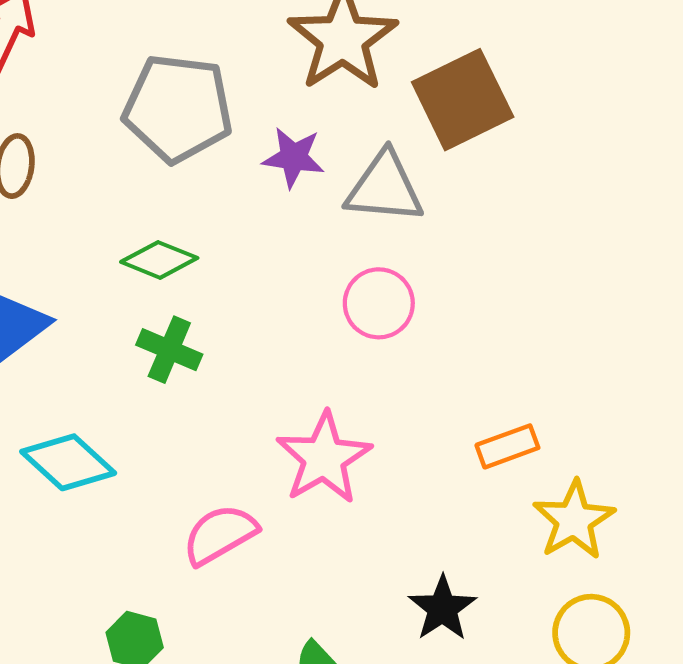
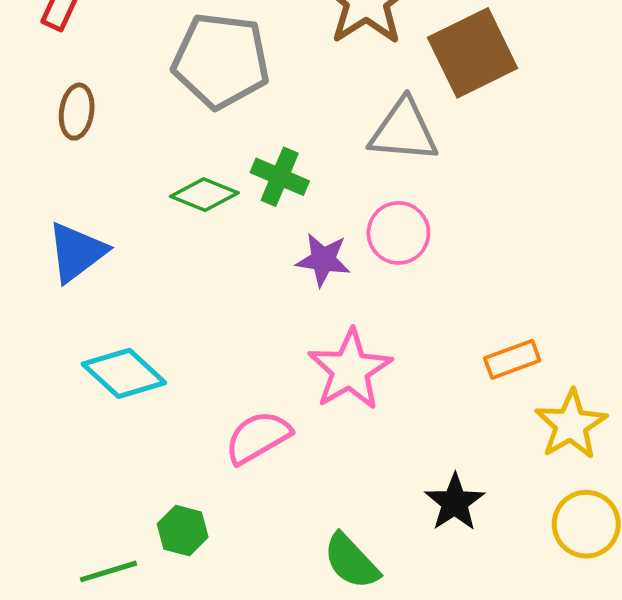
purple star: (294, 157) -> (323, 260), moved
green cross: (169, 350) -> (280, 177), moved

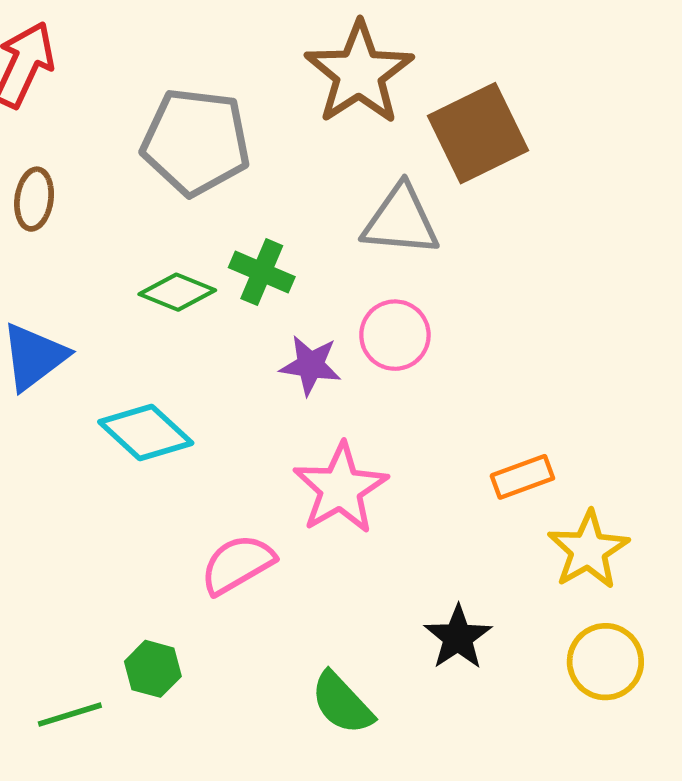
cyan diamond: (124, 373) -> (146, 432), moved

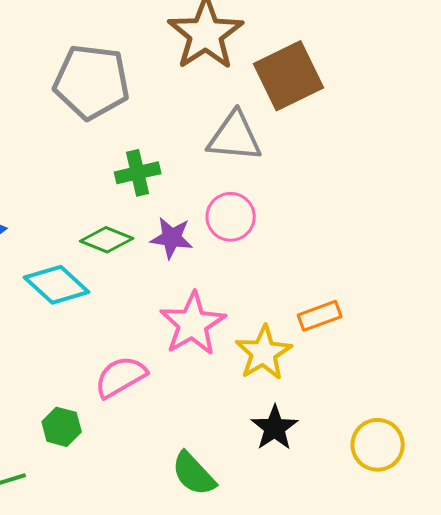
green cross: (262, 272) -> (138, 173), turned -36
green diamond: (177, 292) -> (107, 240), moved
yellow star: (588, 550) -> (264, 353), moved
green hexagon: (153, 669) -> (62, 427), moved

